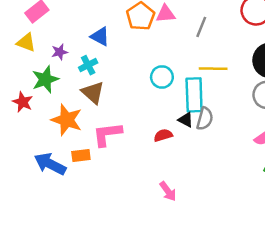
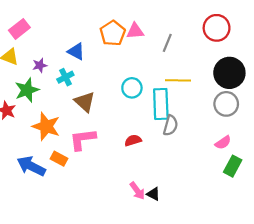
brown triangle: (93, 92) -> (85, 102), moved
black triangle: (186, 120) -> (153, 194), moved
orange rectangle: (81, 156) -> (59, 159), turned 35

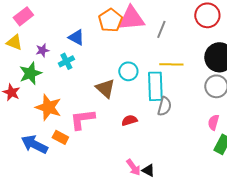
pink triangle: (135, 31) -> (131, 18), size x1.6
brown triangle: (85, 102) -> (105, 88), moved
pink semicircle: (223, 143) -> (213, 122), turned 140

